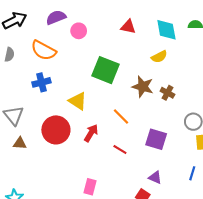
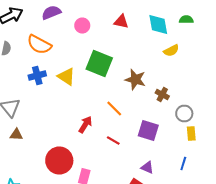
pink circle: (79, 31) -> (82, 26), moved
yellow semicircle: (159, 57) -> (171, 50), moved
brown cross: (167, 93) -> (162, 94), moved
yellow triangle: (78, 101) -> (66, 76), moved
red circle: (56, 130) -> (59, 160), moved

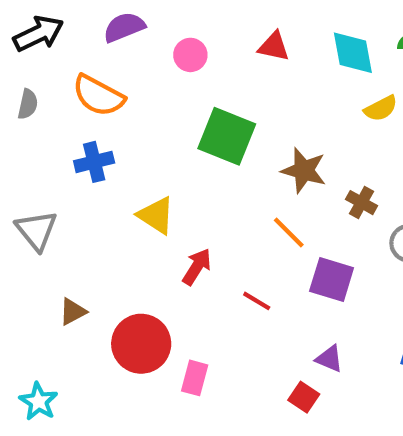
yellow triangle: (66, 76) -> (156, 215), moved
orange line: (114, 108) -> (289, 232), moved
brown triangle: (16, 134) -> (73, 312), moved, turned -32

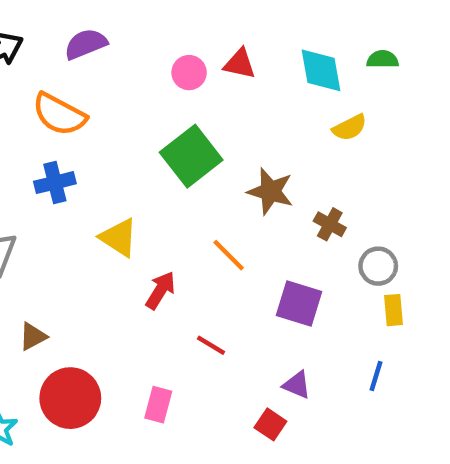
pink circle: (190, 55) -> (189, 73), moved
green square: (227, 136) -> (191, 156), turned 30
orange line: (289, 232) -> (229, 255), moved
red line: (257, 301) -> (211, 345), moved
red circle: (141, 344) -> (70, 398), moved

